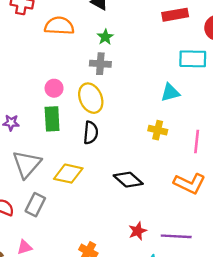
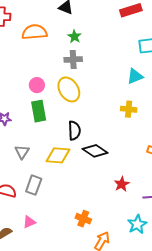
black semicircle: (91, 133) -> (74, 131), moved
gray triangle: (27, 164) -> (22, 152), size x0.6
black diamond: (128, 180) -> (95, 151), moved
red star: (138, 231) -> (122, 184), moved

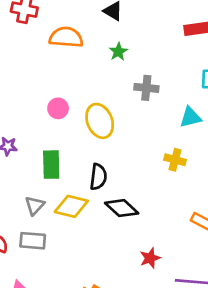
gray cross: (73, 60) -> (146, 88), moved
green rectangle: (39, 111) -> (51, 165), moved
gray triangle: (22, 152) -> (35, 206), moved
gray rectangle: (34, 185) -> (33, 241), turned 66

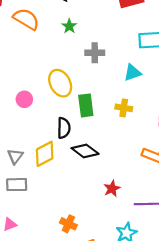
orange semicircle: (66, 37) -> (26, 19), turned 32
pink circle: (58, 108) -> (24, 99), moved
green rectangle: (51, 165) -> (86, 105), moved
yellow diamond: (71, 206) -> (45, 154), turned -36

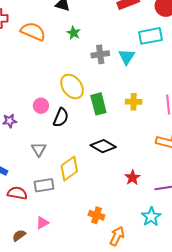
cyan triangle: (133, 73) -> (127, 57), moved, turned -30
black semicircle: (64, 128) -> (61, 118), moved, turned 30
yellow diamond: (45, 154) -> (69, 169), moved
gray triangle: (15, 156) -> (39, 149), moved

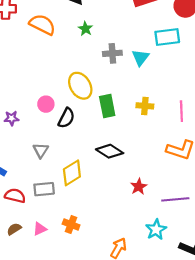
orange cross: (96, 215) -> (71, 224), moved
brown semicircle: (19, 235) -> (14, 229), moved

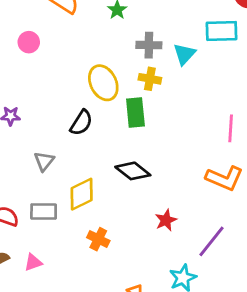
pink circle: (46, 104) -> (29, 42), moved
yellow cross: (145, 106) -> (150, 79), moved
purple line: (175, 199) -> (211, 241), turned -52
orange cross: (71, 224) -> (98, 239), moved

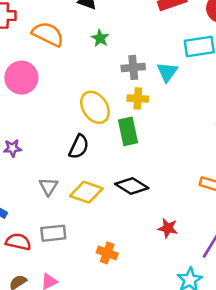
pink circle: (29, 42) -> (21, 78), size x1.6
yellow diamond: (82, 194) -> (86, 192), moved, turned 52
red star: (166, 220) -> (168, 228), turned -30

